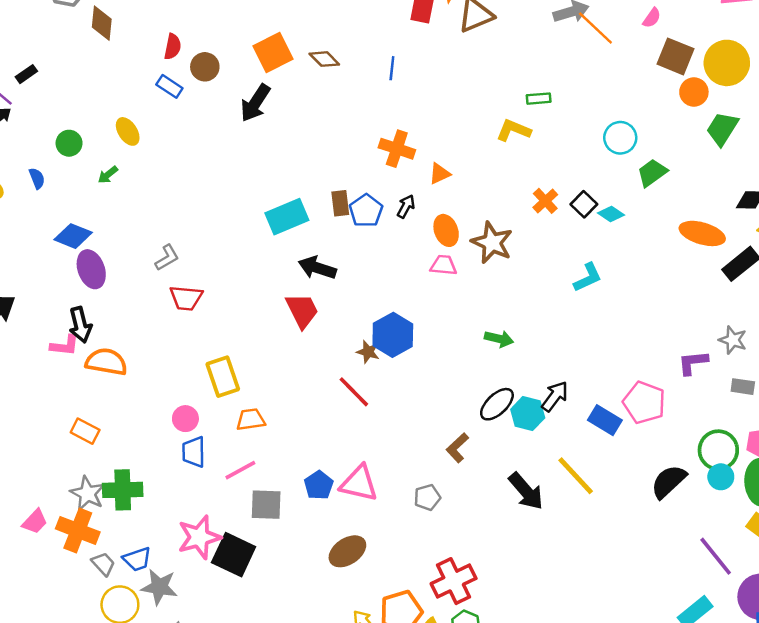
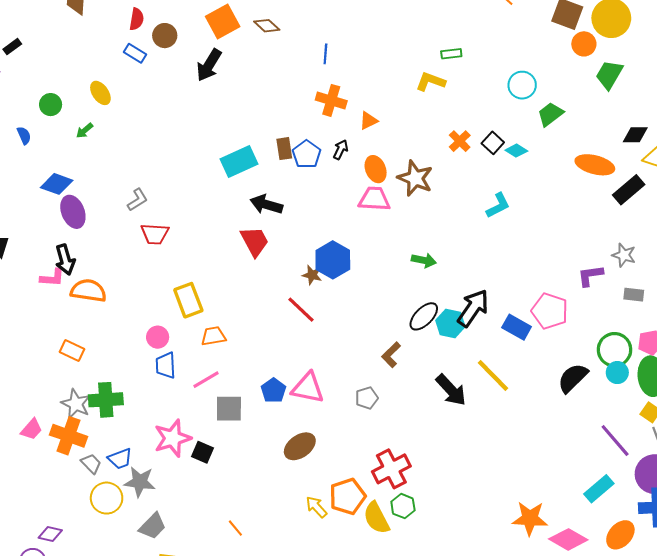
blue line: (392, 68) -> (325, 54), moved
pink trapezoid: (443, 265) -> (374, 199), size x1.4
black arrow: (555, 396) -> (473, 308), size x1.4
black square: (234, 555) -> (202, 452), size x0.6

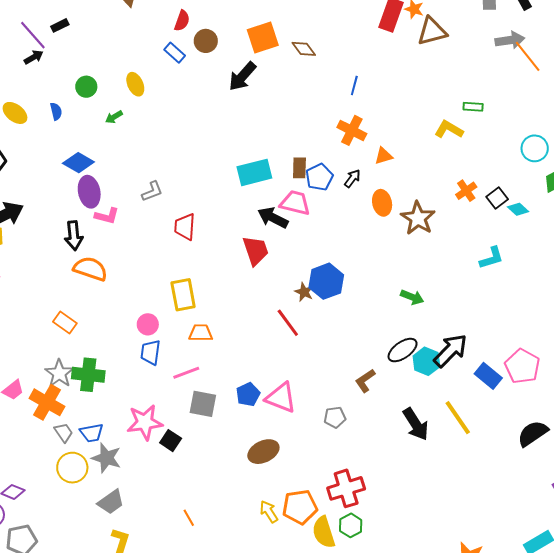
pink trapezoid: (374, 199) -> (295, 203), moved
red trapezoid: (155, 234) -> (185, 227), moved, turned 80
pink L-shape: (52, 278) -> (107, 216), moved

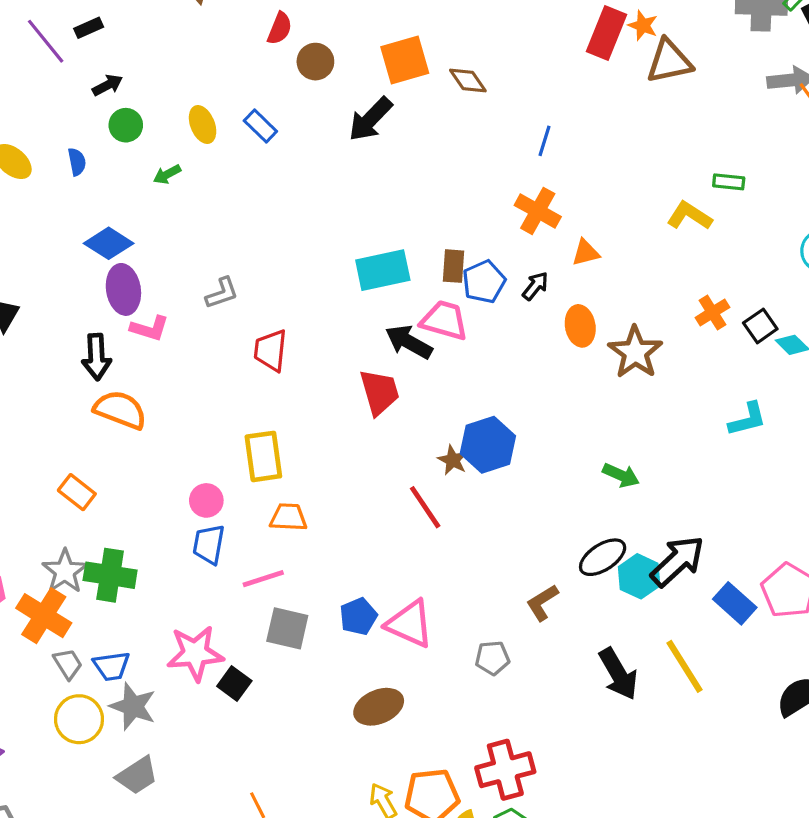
blue rectangle: (175, 53) -> (260, 126), moved
black arrow: (34, 57) -> (108, 85), moved

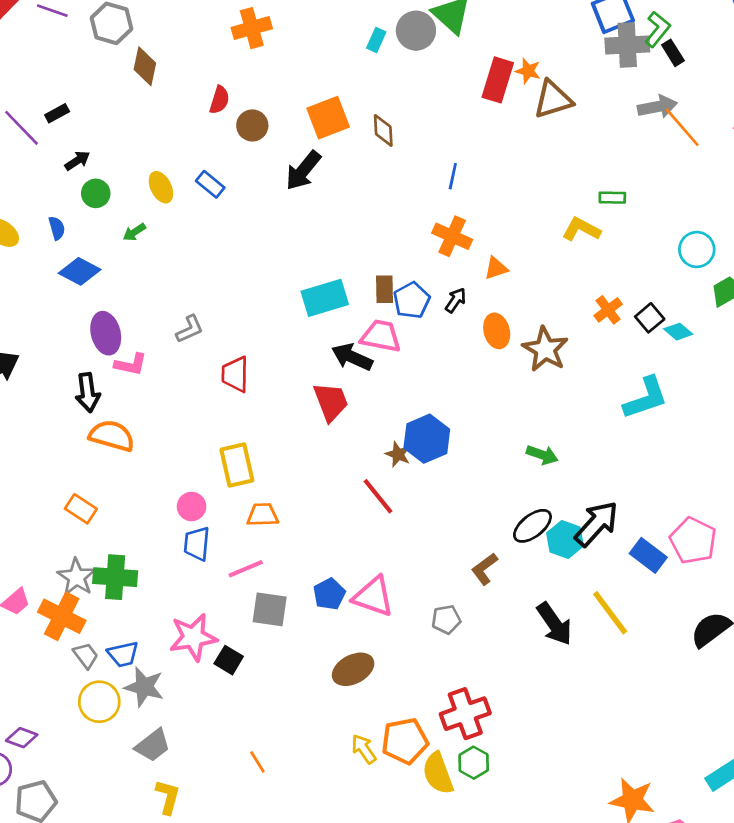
brown diamond: (468, 80) -> (383, 130), turned 36
blue diamond: (109, 243) -> (80, 271), moved
cyan L-shape: (748, 419) -> (646, 398), size x1.4

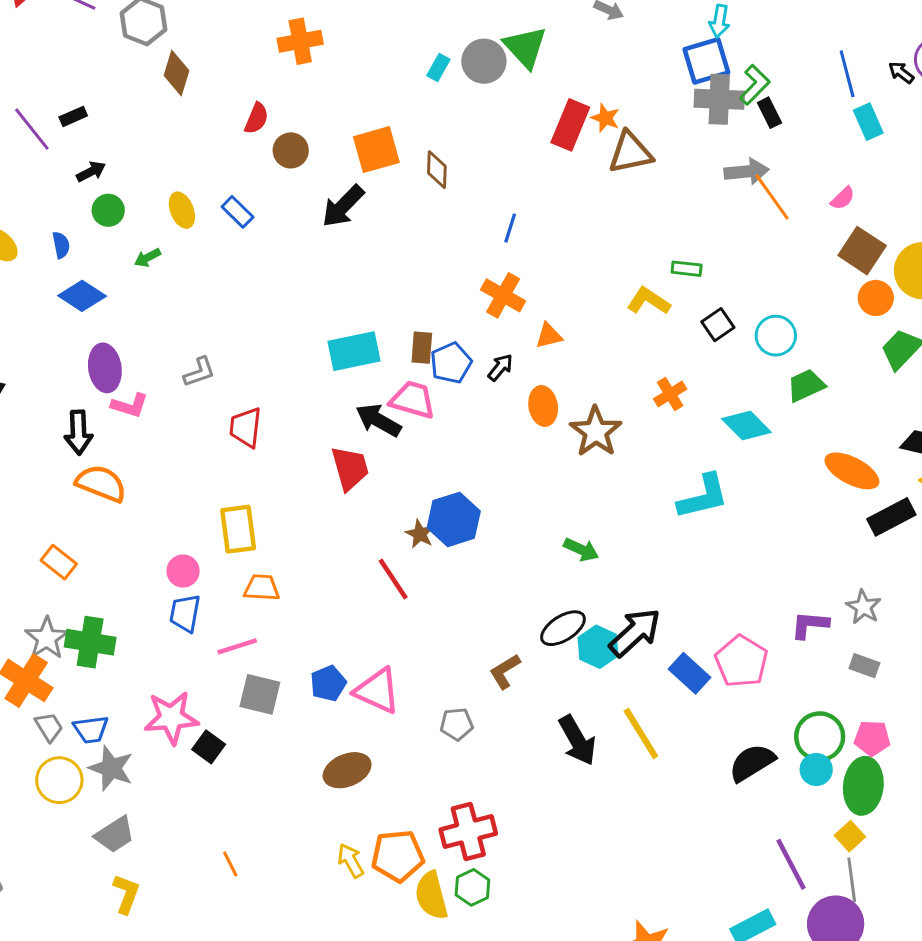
black square: (650, 318) -> (718, 325), moved
cyan diamond: (678, 332) -> (746, 426), size x1.5

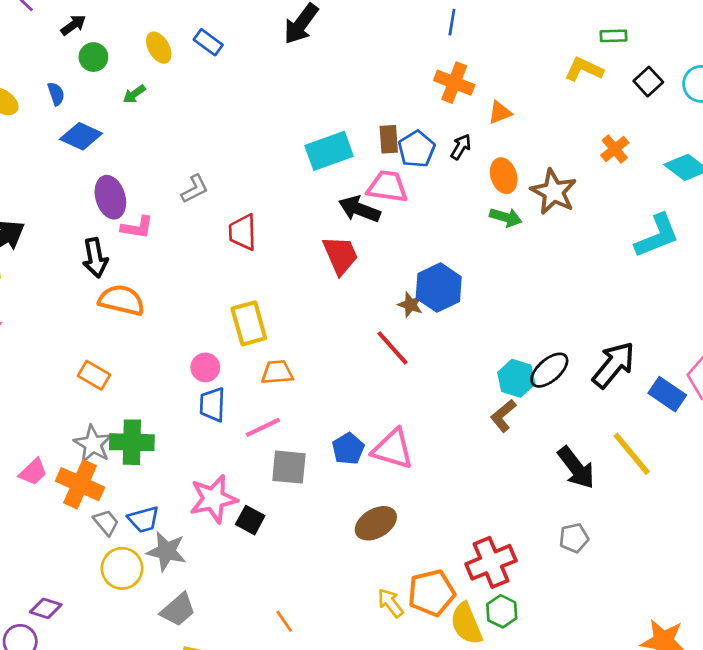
green arrow: (581, 550) -> (506, 217), moved
cyan hexagon: (598, 647) -> (516, 378), moved
gray pentagon: (457, 724) -> (574, 538), moved

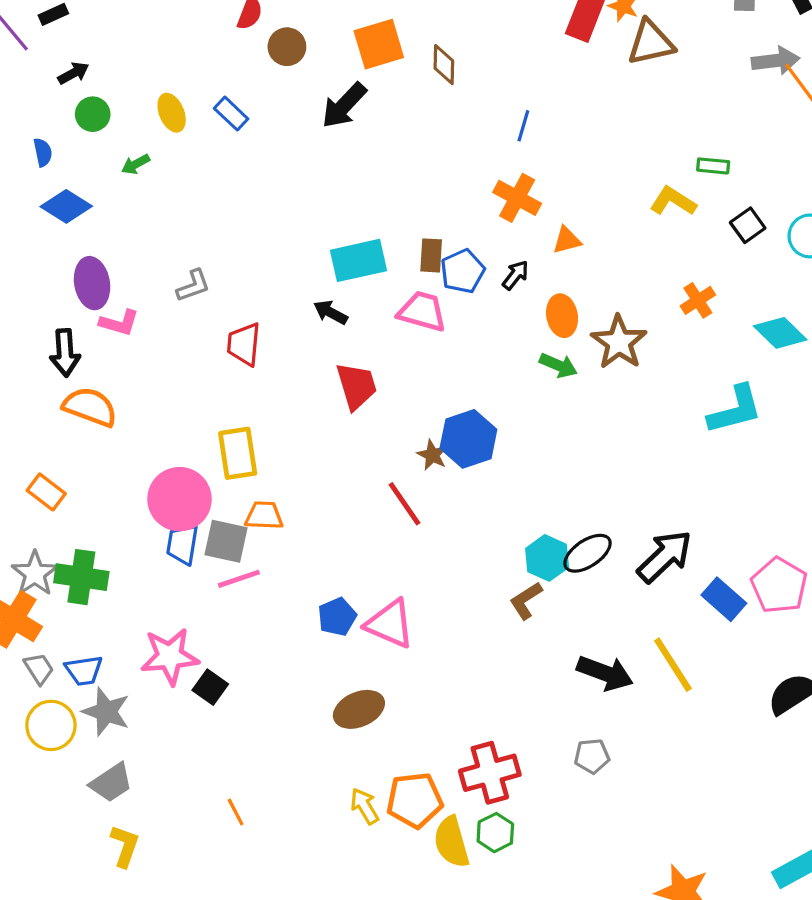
black arrow: (359, 209) -> (331, 312), moved, size x0.7
pink circle: (205, 367) -> (179, 499), size x1.8
gray square: (289, 467) -> (226, 541), moved
black arrow: (576, 468) -> (605, 673), turned -39

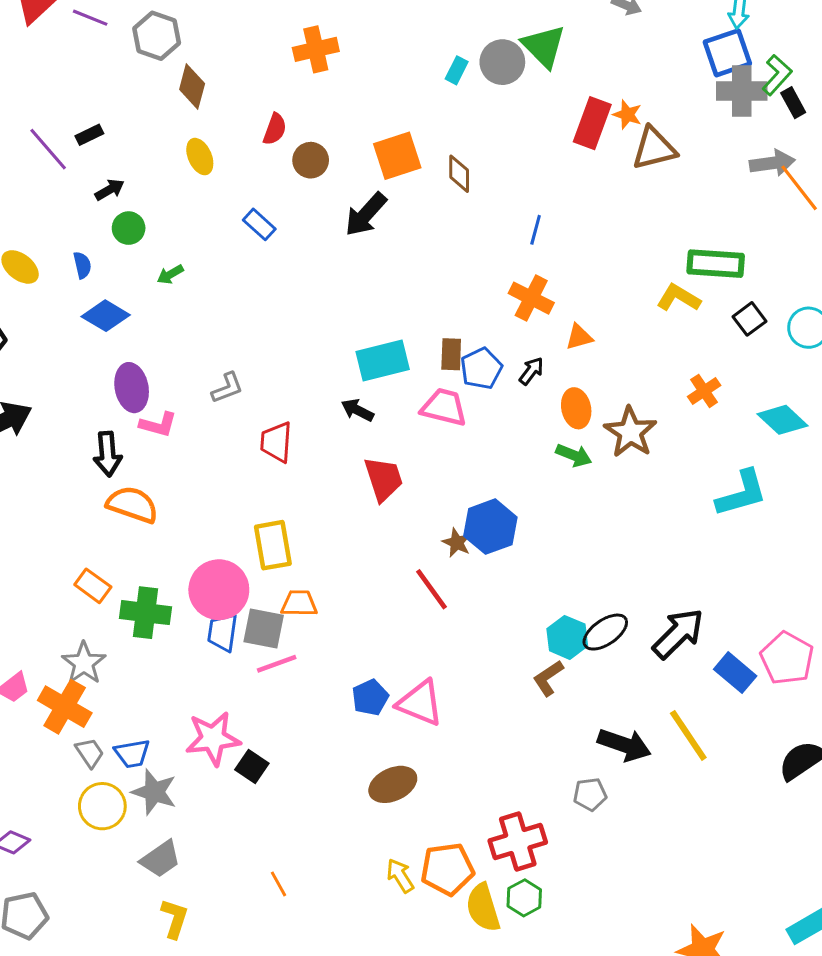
yellow ellipse: (172, 113) -> (200, 157), moved
green rectangle: (713, 166) -> (716, 264), size x1.8
green cross: (81, 577) -> (146, 613), moved
gray pentagon: (592, 756) -> (590, 794), moved

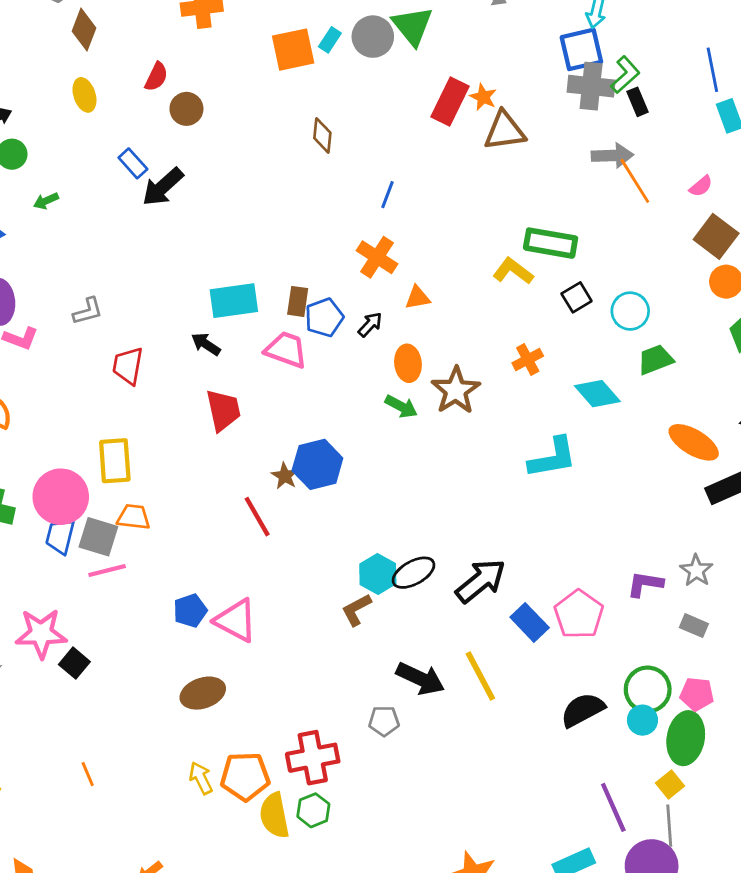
orange square: (397, 156) -> (293, 50), moved
black arrow: (366, 214) -> (163, 187), moved

